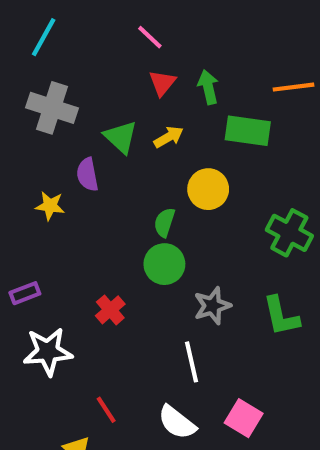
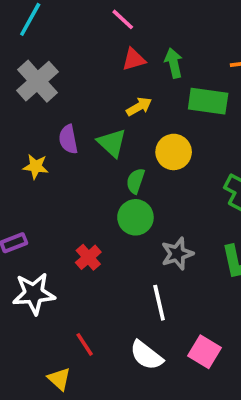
red triangle: (162, 83) -> (134, 59), turned 35
gray cross: (52, 108) -> (37, 81), turned 30
green triangle: (121, 137) -> (112, 143), moved

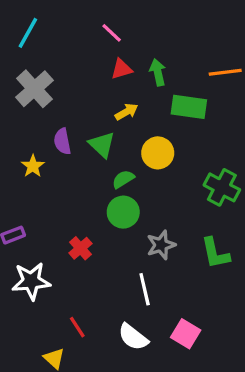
yellow star: (36, 166) -> (33, 166), turned 30
green semicircle: (135, 181) -> (123, 179), turned 40

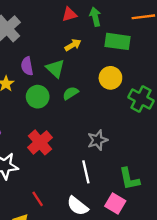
yellow circle: (158, 153) -> (110, 78), moved
green circle: (123, 212) -> (38, 97), moved
red cross: (80, 248) -> (40, 142), size x1.5
green L-shape: (215, 253) -> (129, 179), moved

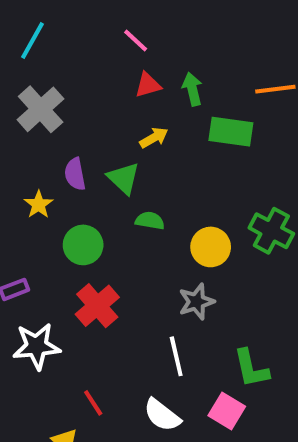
yellow circle: (110, 78) -> (211, 247), moved
green semicircle: (71, 93) -> (150, 221), turned 42
green circle: (38, 97) -> (83, 245), moved

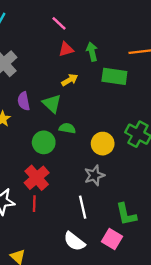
green circle: (83, 245) -> (44, 142), moved
red line: (93, 403) -> (34, 204), moved, turned 35

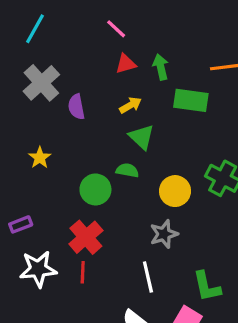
purple semicircle: (24, 101) -> (76, 107), moved
green triangle: (52, 103) -> (142, 137), moved

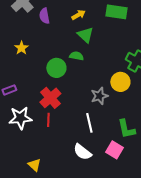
yellow circle: (175, 191) -> (120, 82), moved

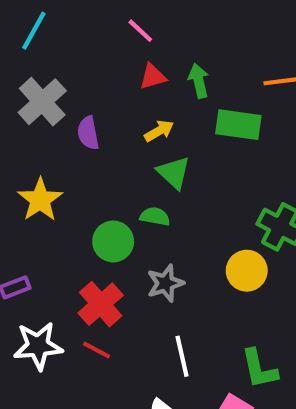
yellow star: (21, 48) -> (40, 200), size x1.5
gray star: (99, 96) -> (165, 283), moved
red line: (48, 120) -> (96, 350), turned -64

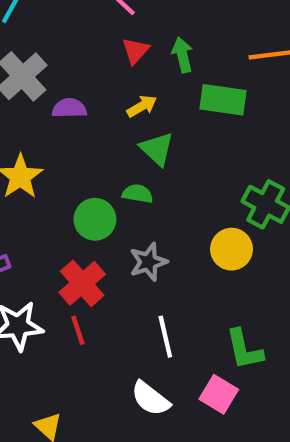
red triangle: (153, 77) -> (135, 51), turned -32
purple semicircle: (88, 133) -> (69, 108), turned 100
red line: (96, 350) -> (78, 330), turned 44

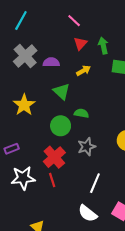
purple semicircle: (69, 108) -> (51, 62), moved
green triangle: (157, 149) -> (62, 91), moved
white line: (165, 337) -> (95, 183), turned 36

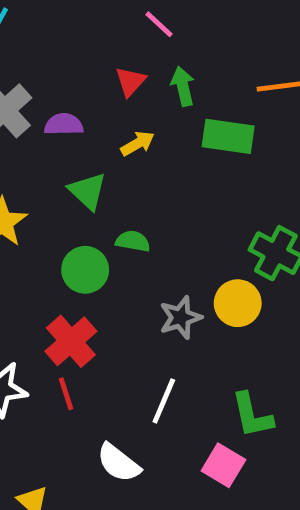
pink line: (74, 21) -> (159, 24), moved
gray star: (87, 147) -> (180, 317), moved
white semicircle: (88, 213) -> (119, 463), moved

